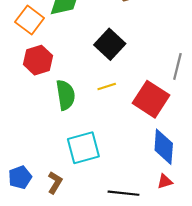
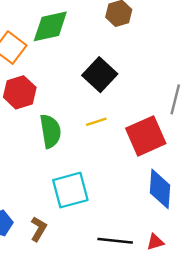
red square: (151, 99) -> (146, 136), turned 33
red triangle: (165, 182) -> (155, 242), moved

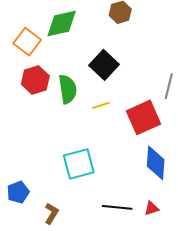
green semicircle: (50, 131) -> (68, 89), moved
brown L-shape: (39, 229) -> (51, 213), moved

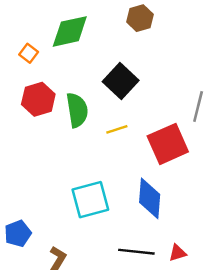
orange square: (27, 42) -> (29, 53), size x0.6
blue diamond: (156, 163) -> (150, 198), moved

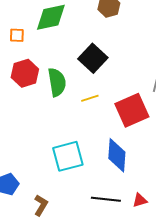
orange square: (29, 53) -> (17, 35), turned -35

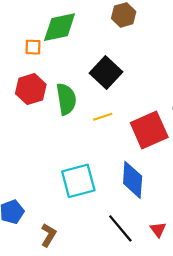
orange square: (17, 35) -> (33, 47), moved
black line: (106, 199) -> (120, 228), turned 44
red triangle: (140, 200) -> (158, 230), turned -49

